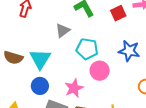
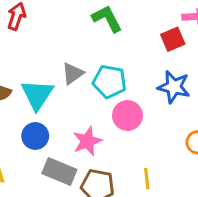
red square: (118, 13) -> (173, 39), moved
gray triangle: (63, 30) -> (73, 73), moved

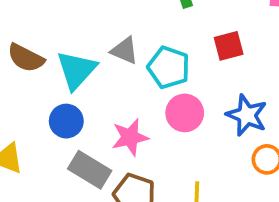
red square: (173, 39) -> (229, 46), moved
gray triangle: (73, 73) -> (125, 50), turned 50
blue star: (174, 87) -> (247, 115), moved

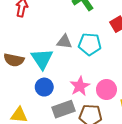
pink circle: (185, 113) -> (106, 90), moved
gray rectangle: (90, 170) -> (63, 109), turned -35

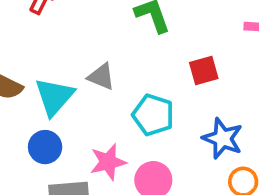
cyan pentagon: (90, 44) -> (153, 115), moved

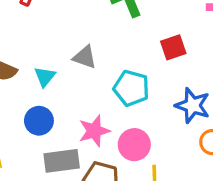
cyan triangle: (54, 97) -> (45, 77), size x0.6

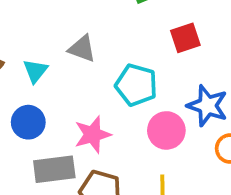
pink circle: (134, 145) -> (166, 130), moved

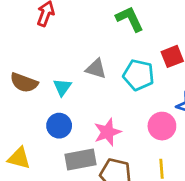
cyan pentagon: (136, 85) -> (139, 75), moved

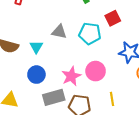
pink circle: (162, 126) -> (96, 71), moved

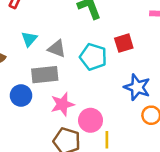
cyan triangle: (36, 47) -> (29, 39), moved
pink circle: (96, 71) -> (91, 120), moved
gray rectangle: (54, 97) -> (45, 75), moved

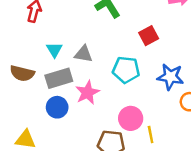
cyan pentagon: (93, 57) -> (126, 70), moved
gray rectangle: (45, 75) -> (59, 78), moved
pink star: (62, 104) -> (87, 93), moved

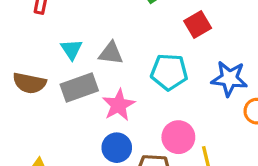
blue circle: (57, 107) -> (117, 148), moved

